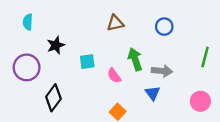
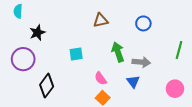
cyan semicircle: (28, 22) -> (18, 11), moved
black star: (56, 45) -> (37, 33), moved
pink semicircle: (114, 76) -> (101, 78), moved

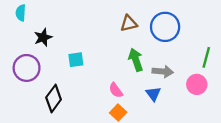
brown triangle: (101, 20) -> (129, 23), moved
blue circle: (143, 23) -> (165, 27), size x1.6
cyan square: (76, 54) -> (76, 60), moved
pink circle: (175, 89) -> (197, 84), moved

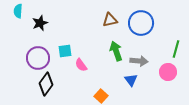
black star: (43, 37) -> (40, 23), moved
purple circle: (27, 68) -> (38, 58), moved
pink semicircle: (116, 90) -> (81, 65), moved

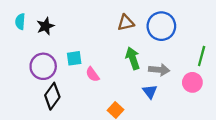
cyan semicircle: (18, 11) -> (20, 22), moved

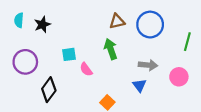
green line: (202, 56) -> (187, 42), moved
green arrow: (133, 58) -> (111, 49), moved
purple circle: (43, 66) -> (25, 62), moved

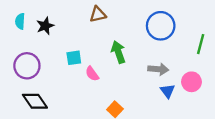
brown triangle: (117, 21) -> (98, 14), moved
blue triangle: (139, 85) -> (167, 91), moved
black diamond: (49, 90) -> (35, 101), moved, turned -70

